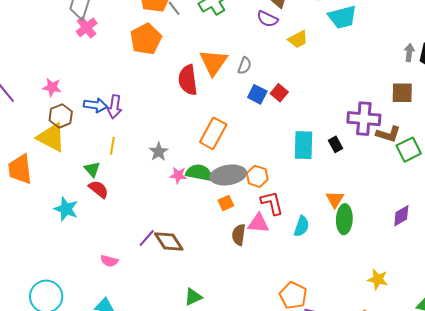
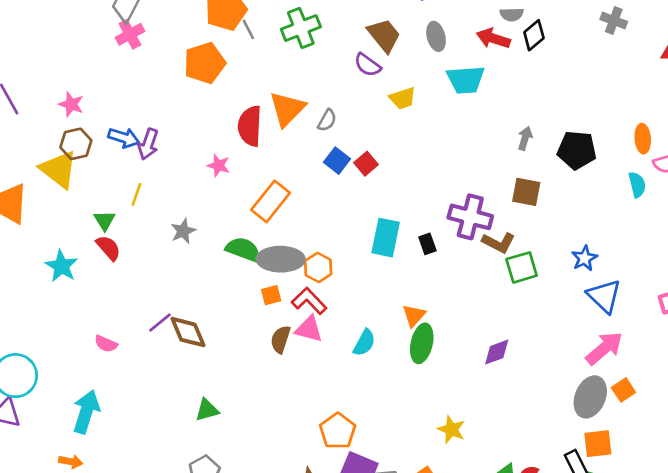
gray arrow: (409, 53) -> (525, 138), moved
gray star: (159, 152) -> (183, 231), moved
pink star: (178, 175) -> (219, 165), moved
red L-shape: (272, 203) -> (309, 301), moved, turned -40

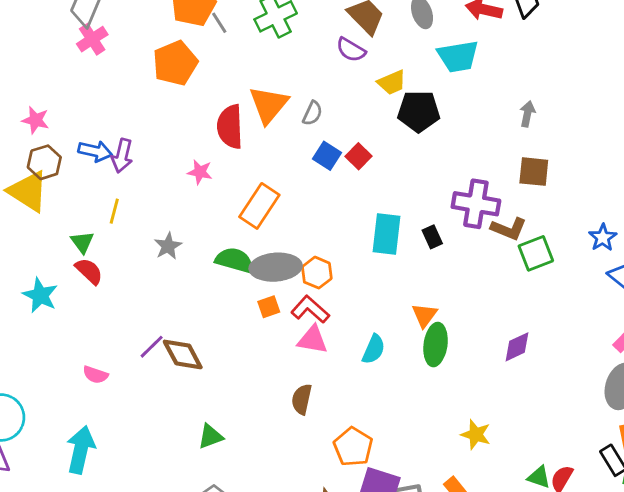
black pentagon: (577, 150) -> (419, 111), moved
brown semicircle: (281, 339) -> (302, 399), moved

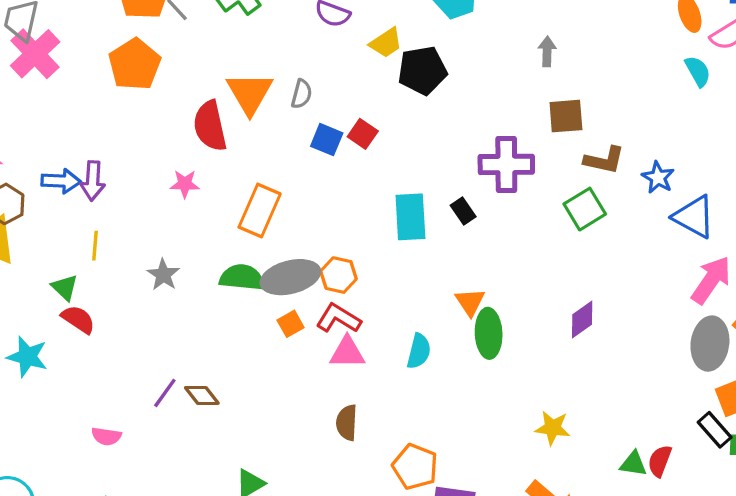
pink cross: (92, 39) -> (35, 54), size x1.4
brown L-shape: (509, 229) -> (604, 160), moved
brown diamond: (183, 354) -> (202, 395), size x0.7

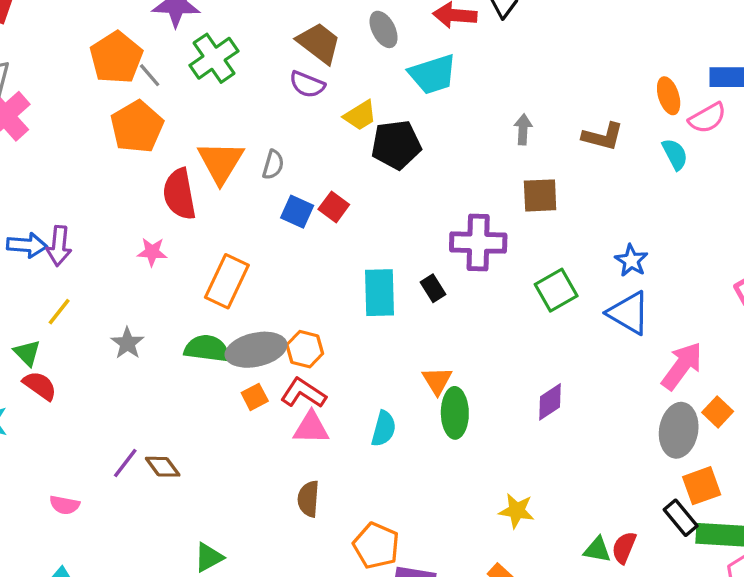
orange pentagon: (135, 64) -> (137, 127), moved
brown L-shape: (604, 160) -> (603, 136), moved
blue triangle: (694, 217) -> (629, 313), moved
yellow line: (95, 246) -> (59, 312), turned 32

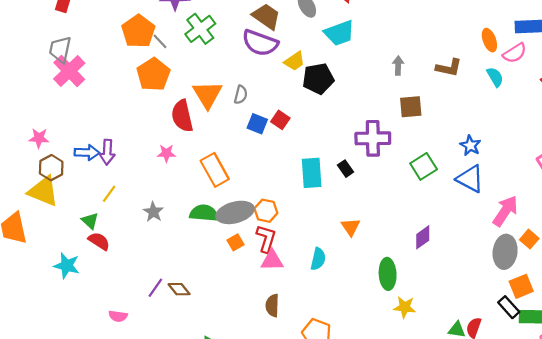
purple semicircle: (307, 84) -> (260, 43), size x1.6
orange rectangle: (227, 281) -> (215, 170), turned -52
red L-shape: (303, 393) -> (266, 239), turned 76
green ellipse: (455, 413) -> (388, 274), moved

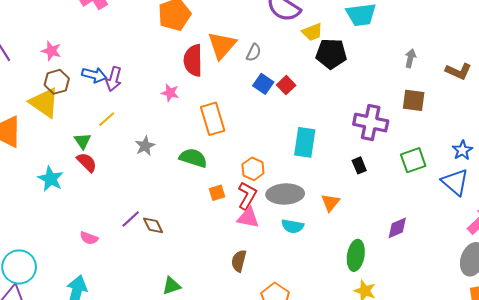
black rectangle: (345, 169) -> (359, 165), moved
gray ellipse: (235, 212) -> (285, 194), moved
cyan semicircle: (318, 259) -> (293, 226), turned 75

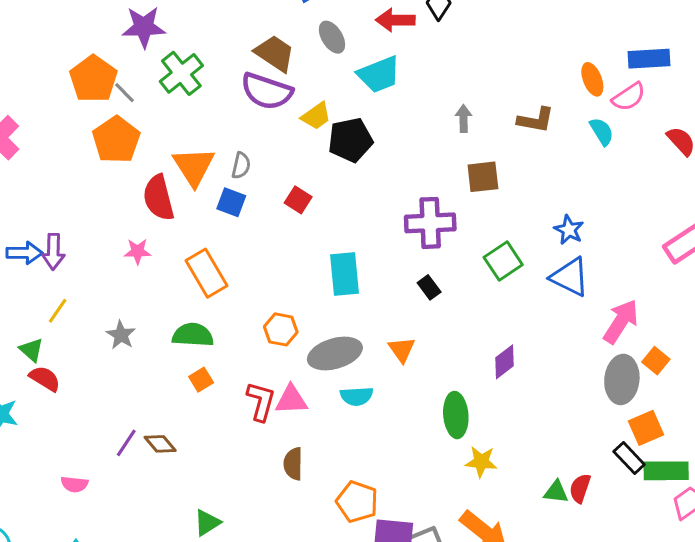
blue square: (263, 84) -> (231, 202), moved
orange square: (217, 193) -> (201, 380), moved
red L-shape: (247, 196) -> (261, 401), moved

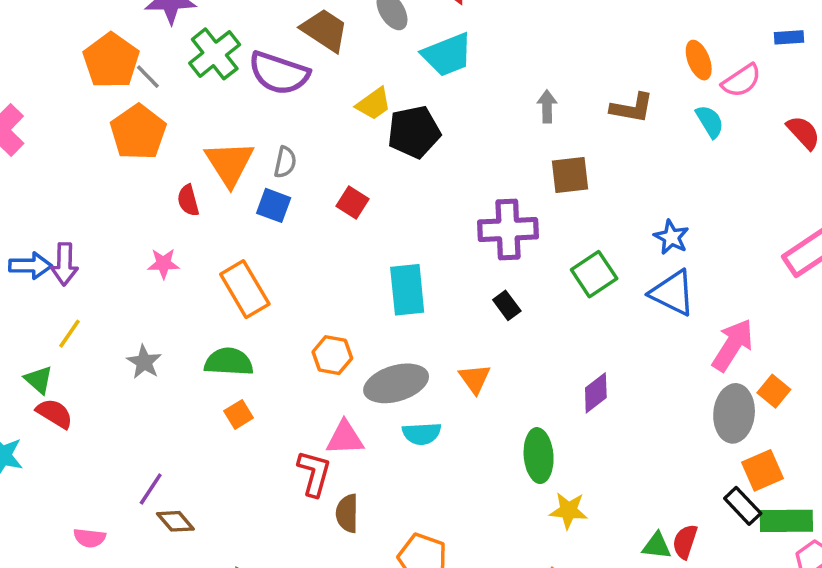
blue rectangle: (649, 59) -> (789, 37), moved, size x0.6
purple semicircle: (267, 91) -> (279, 73), moved
red semicircle: (159, 198) -> (188, 200), size x0.6
red L-shape: (261, 401) -> (314, 473), moved
brown diamond: (160, 444) -> (175, 521), moved

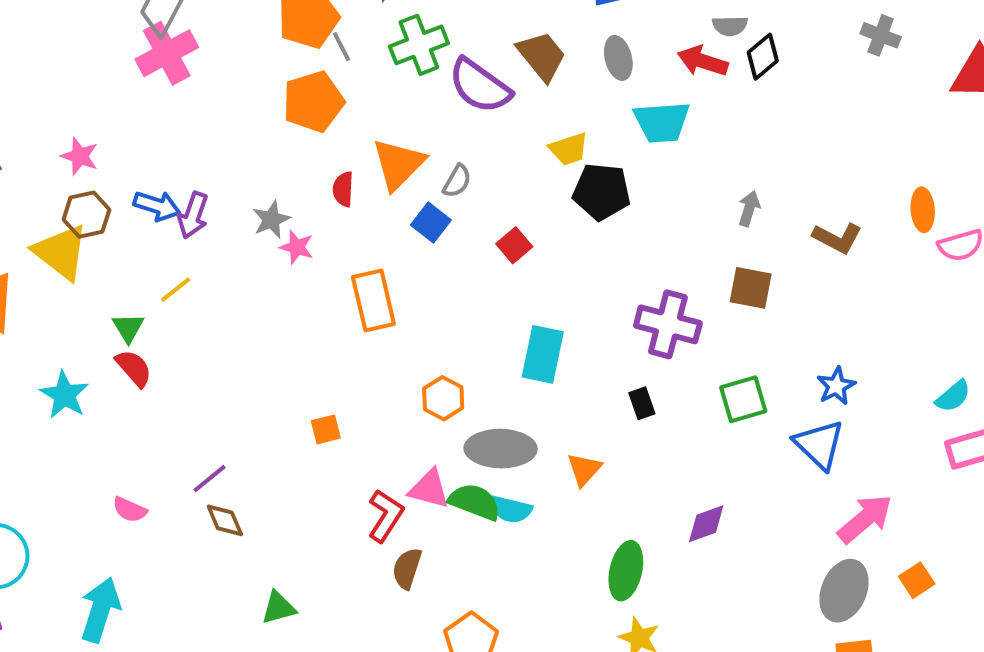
cyan semicircle: (710, 121) -> (953, 396), moved, turned 64
gray star: (144, 362) -> (271, 220), moved
green semicircle: (229, 362) -> (475, 502), moved
orange square: (774, 391) -> (917, 580), moved

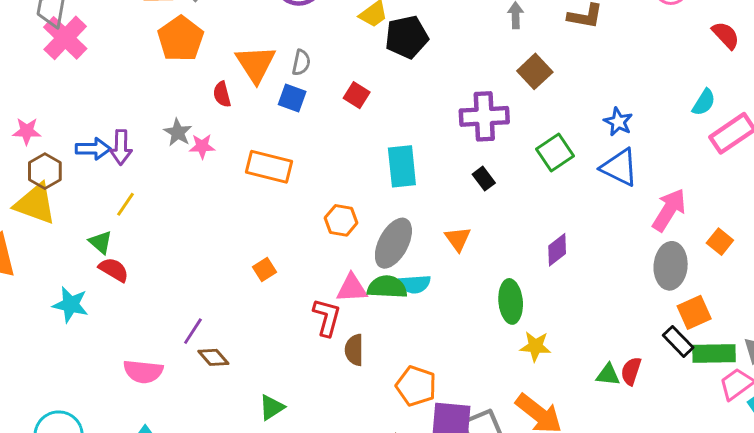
brown square: (751, 288) -> (535, 71), turned -36
orange rectangle: (373, 301) -> (269, 167), turned -45
gray ellipse: (501, 449) -> (393, 243), turned -45
pink semicircle: (130, 510) -> (143, 371), size x1.5

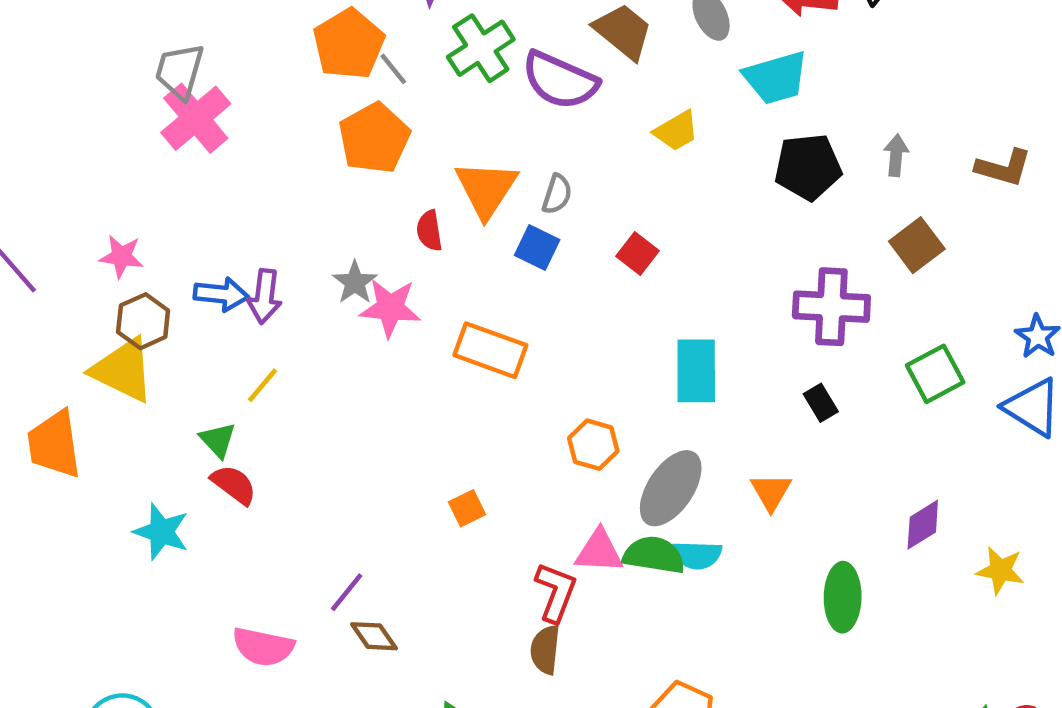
black pentagon: (407, 37) -> (808, 167), moved
pink star: (202, 146) -> (390, 308), size x1.5
yellow star: (535, 346) -> (1000, 570), moved
brown semicircle: (354, 350) -> (545, 650), moved

